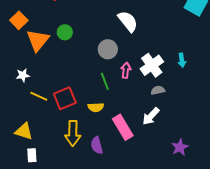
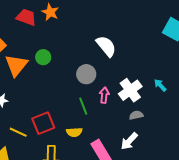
cyan arrow: (182, 60) -> (160, 85), turned 144
yellow line: (39, 96) -> (18, 132), moved

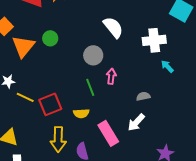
white cross: (130, 90) -> (154, 40), moved, turned 30
yellow line: (18, 132) -> (25, 97), moved

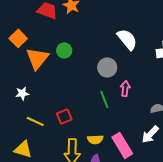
yellow line: (25, 97) -> (35, 121), moved
red square: (50, 104) -> (64, 116), size x0.7
yellow semicircle: (81, 113) -> (95, 139), moved

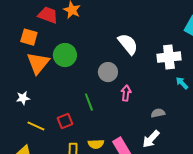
orange square: (18, 38) -> (29, 37), moved, turned -30
green circle: (64, 50) -> (65, 55), size x1.5
green line: (104, 99) -> (89, 102), moved

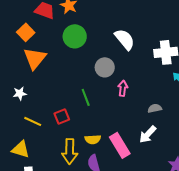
orange square: (29, 37) -> (26, 32), turned 30
green circle: (65, 55) -> (75, 36), moved

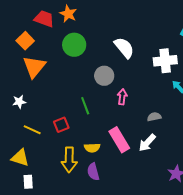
pink rectangle: (120, 145) -> (119, 140), moved

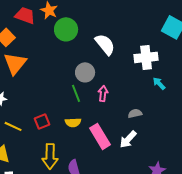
green circle: (74, 45) -> (66, 29), moved
green line: (85, 106) -> (76, 93), moved
yellow semicircle: (92, 148) -> (73, 122), moved

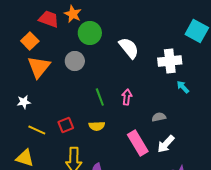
gray circle: (85, 72) -> (75, 61), moved
pink rectangle: (100, 136) -> (138, 143), moved
white arrow: (128, 139) -> (166, 144), moved

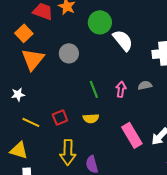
green circle: (90, 33) -> (100, 22), moved
gray semicircle: (159, 117) -> (145, 85), moved

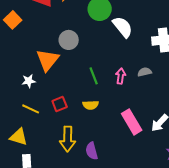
orange square: (24, 33) -> (13, 20), moved
orange triangle: (33, 59) -> (48, 60), moved
white star: (18, 94) -> (29, 81), moved

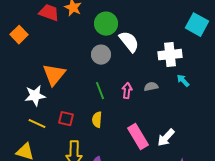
gray circle: (69, 40) -> (101, 55), moved
white star: (29, 81) -> (35, 96), size x1.5
red square: (60, 104) -> (66, 119), turned 35
yellow semicircle: (91, 105) -> (97, 120), turned 98

